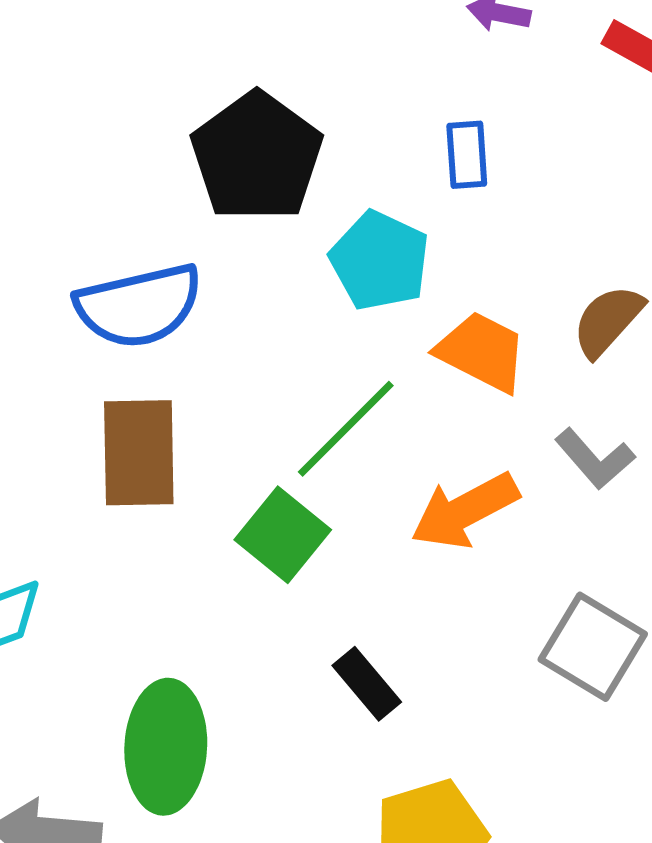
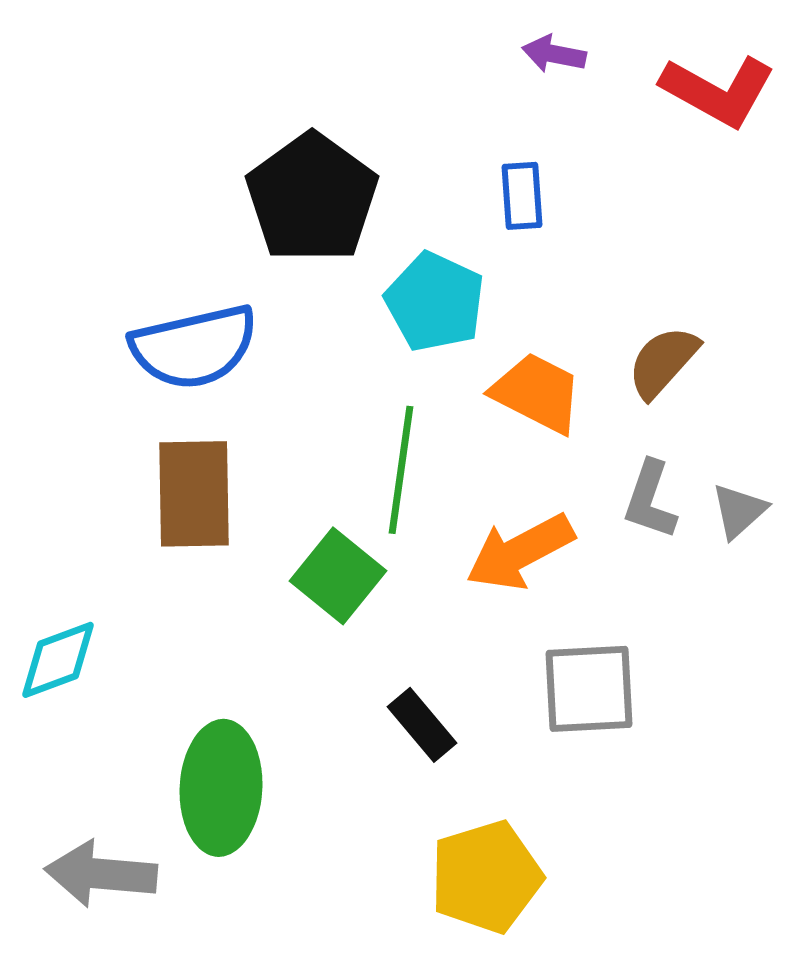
green line: (346, 429) -> (401, 470), turned -37
gray L-shape: (595, 459) -> (650, 500), turned 60
gray square: (593, 647) -> (589, 689), moved, turned -34

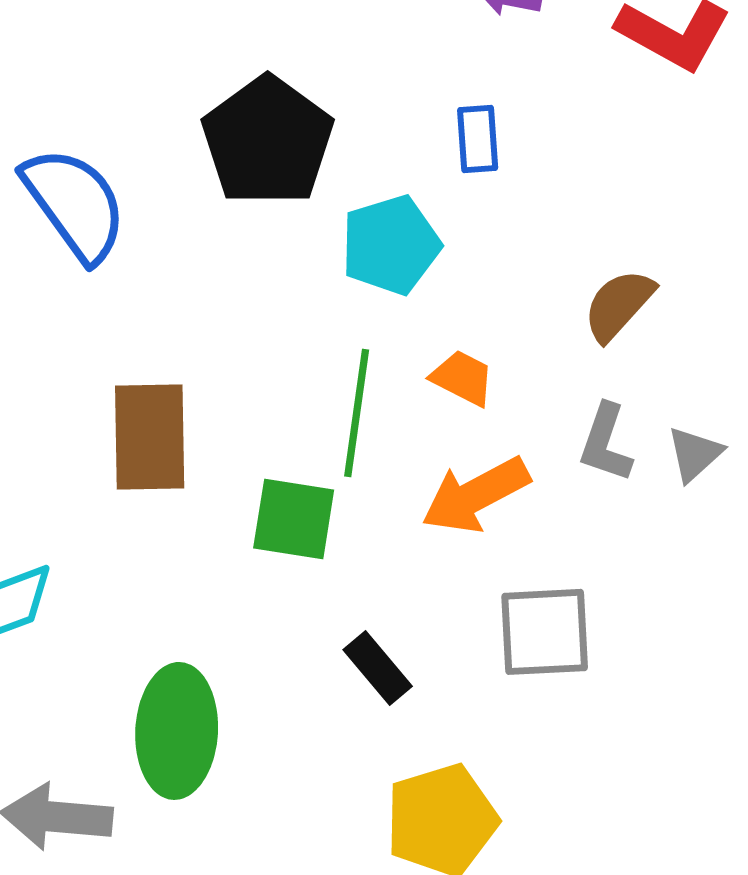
cyan pentagon: (435, 302) -> (391, 245), turned 30
blue semicircle: (194, 347) -> (75, 204), moved, turned -113
orange trapezoid: (537, 393) -> (463, 378), moved, size x0.7
green square: (338, 576) -> (294, 519), turned -30

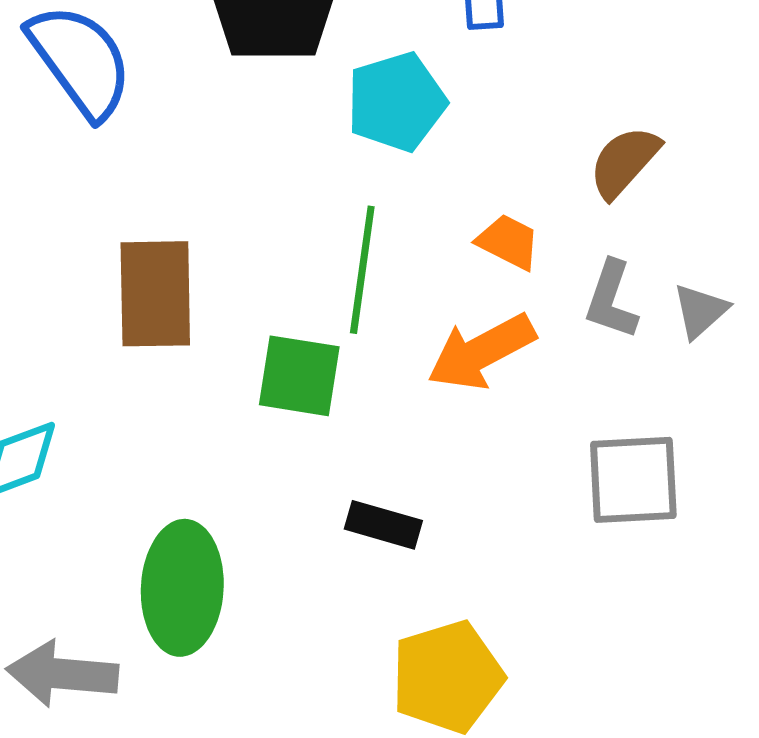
orange trapezoid: (463, 378) -> (508, 242), moved
gray square: (545, 632) -> (633, 480), moved
black rectangle: (378, 668) -> (383, 525), turned -34

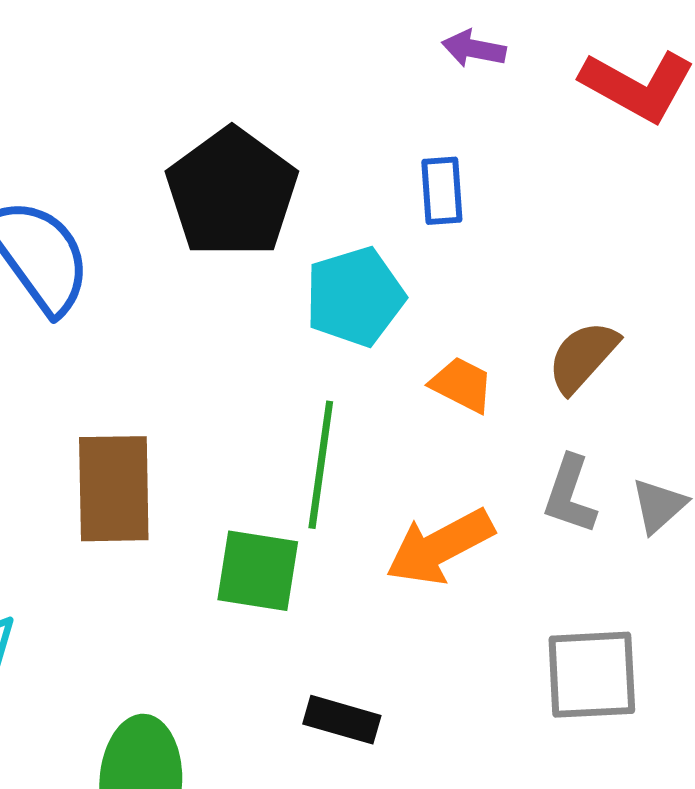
orange trapezoid: (508, 242) -> (462, 385), moved

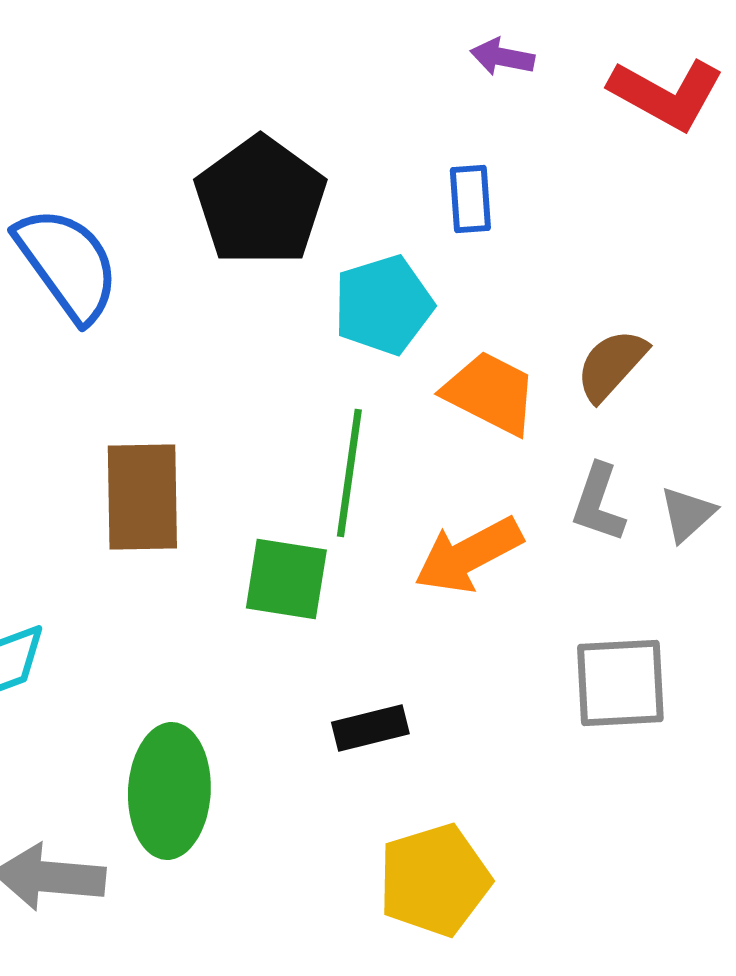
orange trapezoid: (462, 385) -> (490, 393), size x1.5
black rectangle: (342, 720) -> (370, 728), turned -30

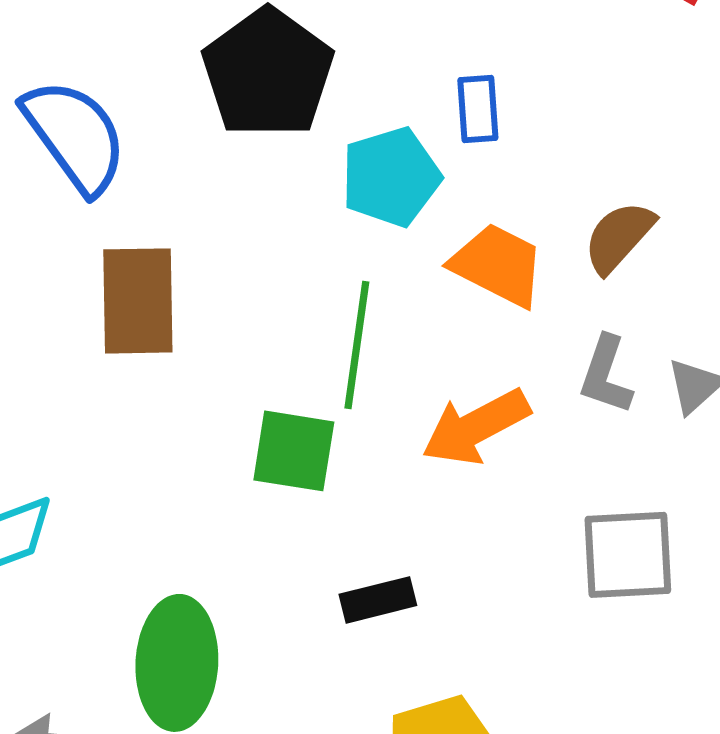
blue rectangle: (470, 199) -> (478, 109), moved
brown rectangle: (142, 497) -> (138, 301), moved

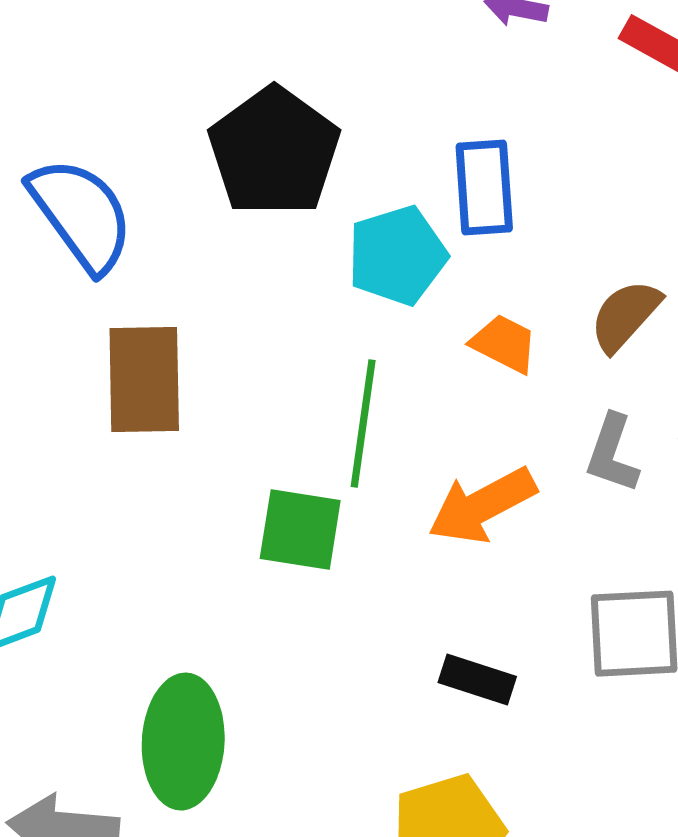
blue rectangle: (478, 109) -> (484, 188), size x1.4
orange trapezoid: (498, 265) -> (504, 344), size x0.7
black rectangle: (378, 600) -> (477, 680), moved, turned 32

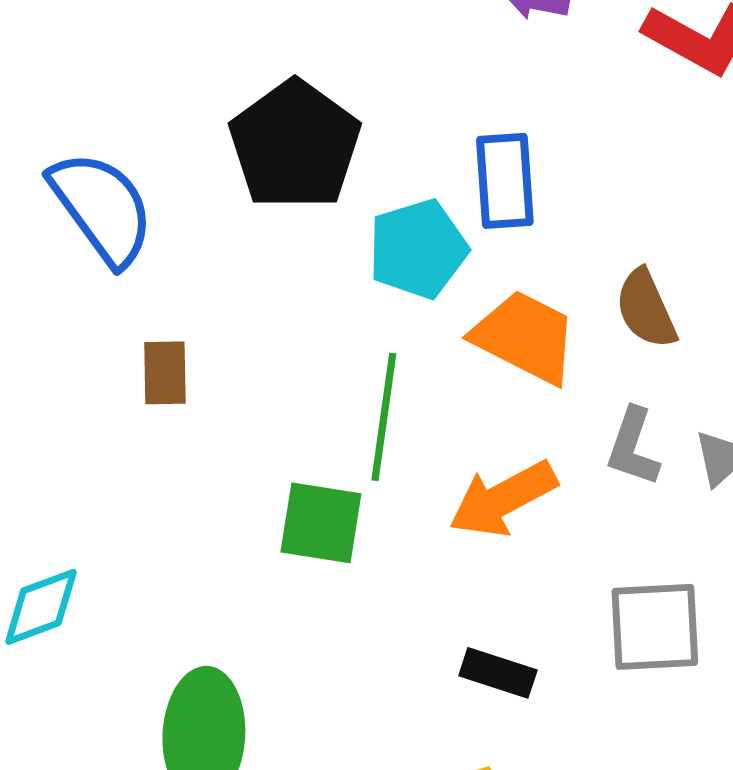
brown semicircle: (625, 316) -> (646, 309), turned -66
orange trapezoid: (504, 344) -> (525, 337), size x1.6
brown rectangle: (144, 380) -> (165, 373), size x0.6

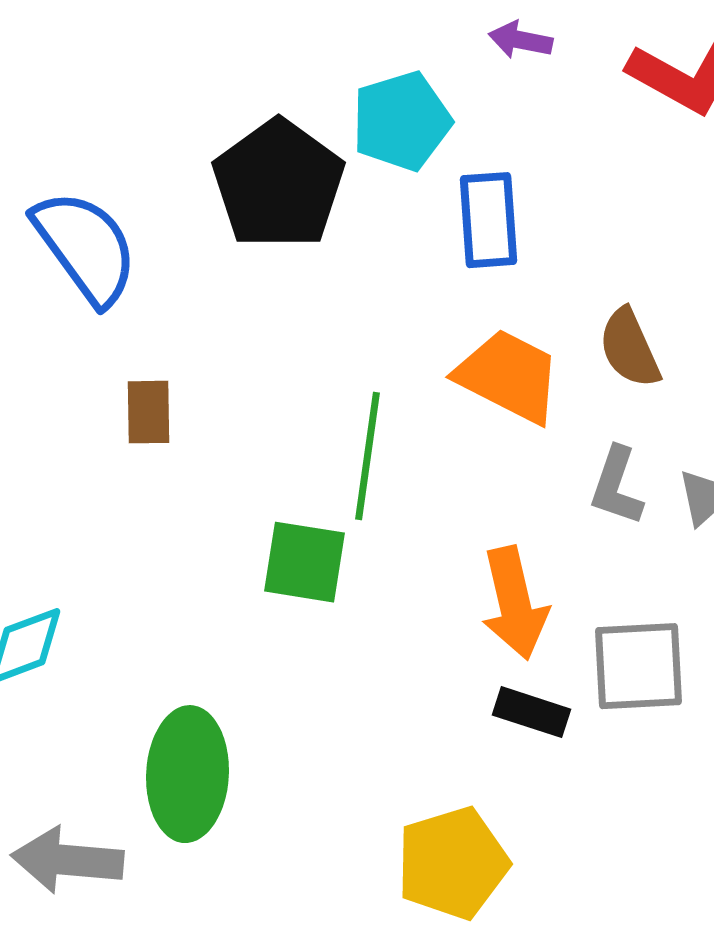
cyan pentagon: (418, 249) -> (402, 121), moved
orange arrow: (503, 499) -> (514, 603), moved, turned -75
black rectangle: (498, 673) -> (532, 712), moved

